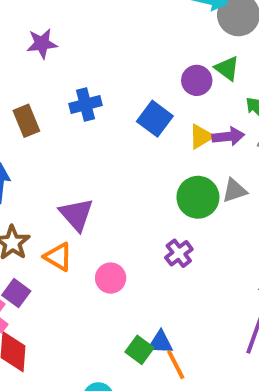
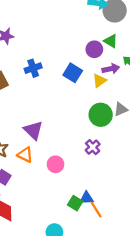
purple arrow: (228, 136) -> (111, 69), moved

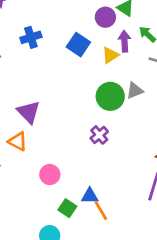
purple arrow: (111, 69) -> (124, 41), turned -84
pink circle: (56, 164) -> (50, 175), moved
green square: (75, 203) -> (67, 208), moved

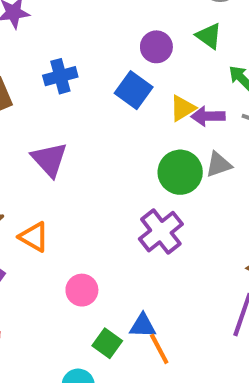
purple circle: (105, 17) -> (156, 47), moved
purple arrow: (124, 41) -> (208, 116), moved, turned -90
purple triangle: (29, 112) -> (49, 159), moved
purple cross: (99, 135) -> (161, 232), size x1.5

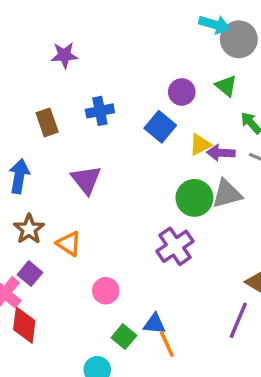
gray triangle: (219, 165) -> (227, 194), size x1.4

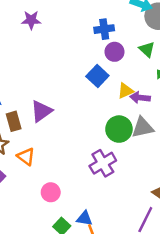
blue cross: (100, 111) -> (104, 29), moved
brown rectangle: (47, 122) -> (14, 121), moved
purple triangle: (86, 180) -> (41, 111), turned 30

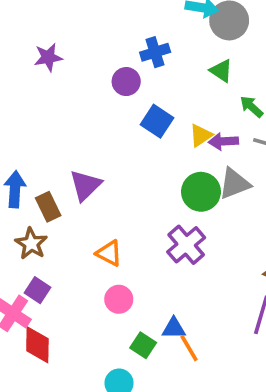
purple circle: (114, 52) -> (126, 82), moved
orange triangle: (26, 157) -> (109, 253), moved

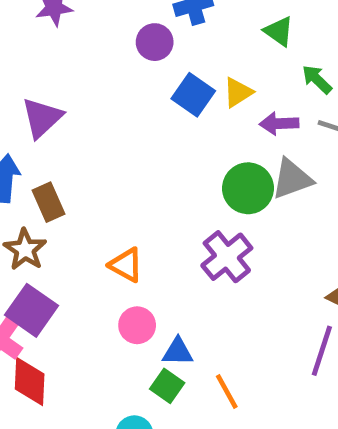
yellow triangle: (201, 135) -> (238, 92), moved
purple triangle: (85, 185) -> (42, 118), moved
purple square: (37, 290) -> (32, 310), size x1.5
blue triangle: (174, 328) -> (178, 352), moved

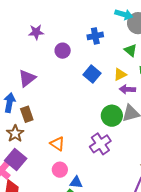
purple circle: (155, 42) -> (63, 51), moved
yellow triangle: (238, 92) -> (120, 74), moved

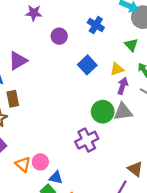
blue cross: (95, 36) -> (96, 25), turned 35
purple arrow: (127, 89) -> (123, 86), turned 98
orange triangle: (57, 144) -> (23, 164), moved

